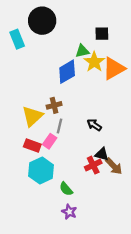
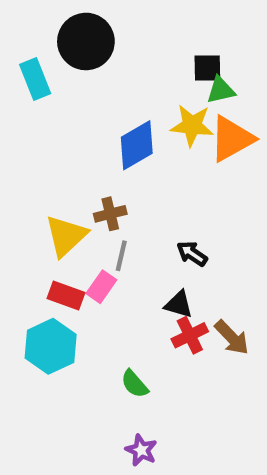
green triangle: (82, 51) -> (221, 90), moved
yellow star: (94, 62) -> (192, 125), turned -30
black triangle: (102, 154) -> (179, 304), moved
cyan hexagon: (41, 171) -> (51, 346), moved
purple star: (69, 212) -> (141, 450), moved

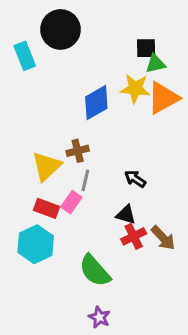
green semicircle: (135, 384) -> (95, 271), size x1.6

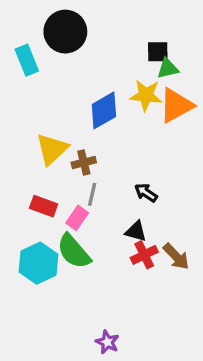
yellow triangle: (47, 166) -> (52, 149), moved
red rectangle: (47, 208) -> (44, 206), moved
green semicircle: (95, 271) -> (74, 251), moved

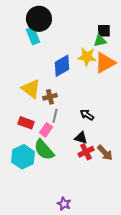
black square: (158, 52) -> (104, 31), moved
cyan rectangle: (27, 60) -> (33, 36), moved
yellow triangle: (52, 149) -> (31, 89), turned -40

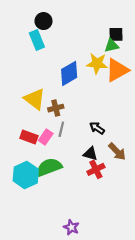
black circle: (39, 19) -> (43, 21), size x0.6
pink rectangle: (46, 130) -> (46, 137), moved
green semicircle: (44, 150) -> (49, 167), turned 110
brown arrow: (105, 153) -> (117, 152), moved

